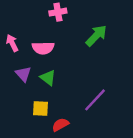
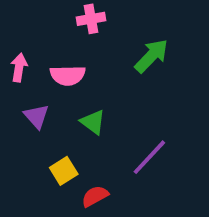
pink arrow: (12, 43) -> (19, 68), turned 35
green triangle: (48, 78) -> (93, 122), moved
yellow square: (41, 109) -> (64, 171), turned -35

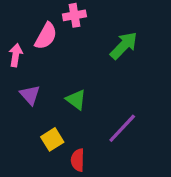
pink semicircle: (68, 75) -> (46, 36), moved, turned -60
red semicircle: (95, 196) -> (78, 160), turned -60

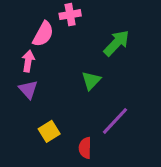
pink arrow: (16, 55) -> (28, 61), moved
green triangle: (76, 100) -> (91, 81), moved, turned 36
red semicircle: (78, 160) -> (85, 148), moved

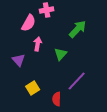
pink arrow: (28, 61) -> (38, 44), moved

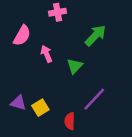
pink semicircle: (29, 23) -> (22, 35), moved
pink arrow: (38, 44) -> (47, 54), turned -32
purple triangle: (19, 60) -> (18, 103), moved, turned -32

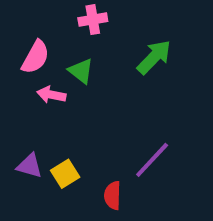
pink arrow: (47, 54) -> (51, 95), moved, turned -56
green triangle: (75, 66) -> (81, 71), moved, turned -35

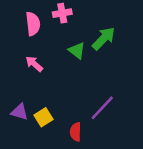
pink semicircle: (35, 57) -> (33, 24), moved, turned -35
green triangle: (81, 71) -> (77, 50), moved
pink arrow: (51, 95) -> (34, 64), turned 30

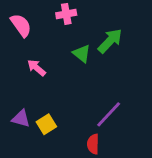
pink semicircle: (33, 24) -> (21, 25), moved, turned -30
red semicircle: (76, 132) -> (93, 144), moved

